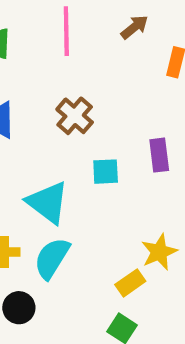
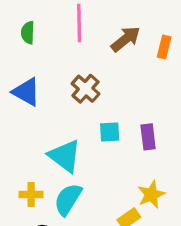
brown arrow: (134, 27) -> (126, 39), moved, size x1.4
purple rectangle: (159, 155) -> (148, 137), moved

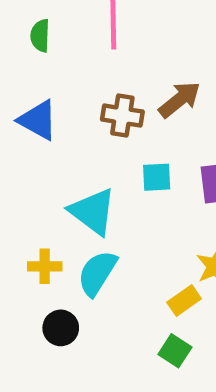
brown arrow: (126, 39) -> (179, 100), moved
brown cross: (86, 89) -> (122, 116), turned -32

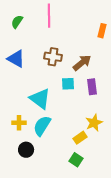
green semicircle: (40, 36) -> (17, 22), turned 32
brown arrow: (179, 100) -> (82, 63), moved

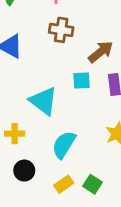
brown cross: (53, 57) -> (61, 30), moved
cyan semicircle: (42, 126) -> (64, 145), moved
yellow rectangle: (80, 138) -> (64, 184), moved

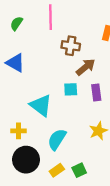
brown cross: (61, 30) -> (71, 46), moved
black circle: (24, 171) -> (26, 160), size x1.6
green square: (93, 184) -> (79, 170), turned 32

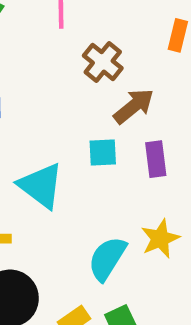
brown cross: (71, 46) -> (103, 62), turned 30
cyan semicircle: (57, 139) -> (107, 259), moved

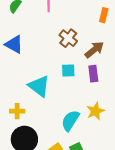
brown cross: (103, 62) -> (68, 38), moved
brown arrow: (134, 106) -> (94, 50), moved

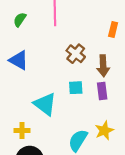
brown arrow: (94, 50) -> (103, 66), turned 126

